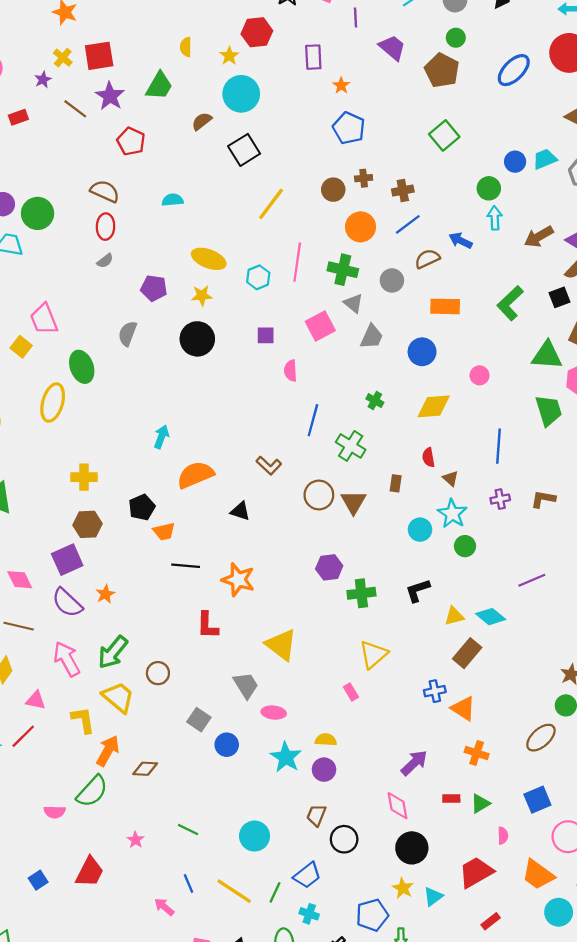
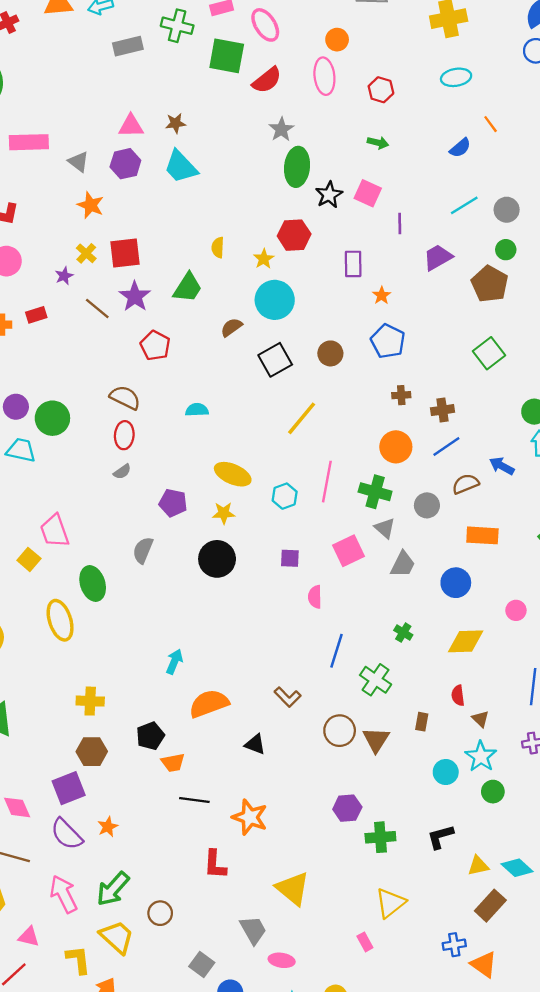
purple trapezoid: (392, 48) -> (438, 257), turned -72
brown circle: (333, 190) -> (330, 353), moved
yellow ellipse: (53, 403) -> (60, 620), turned -36

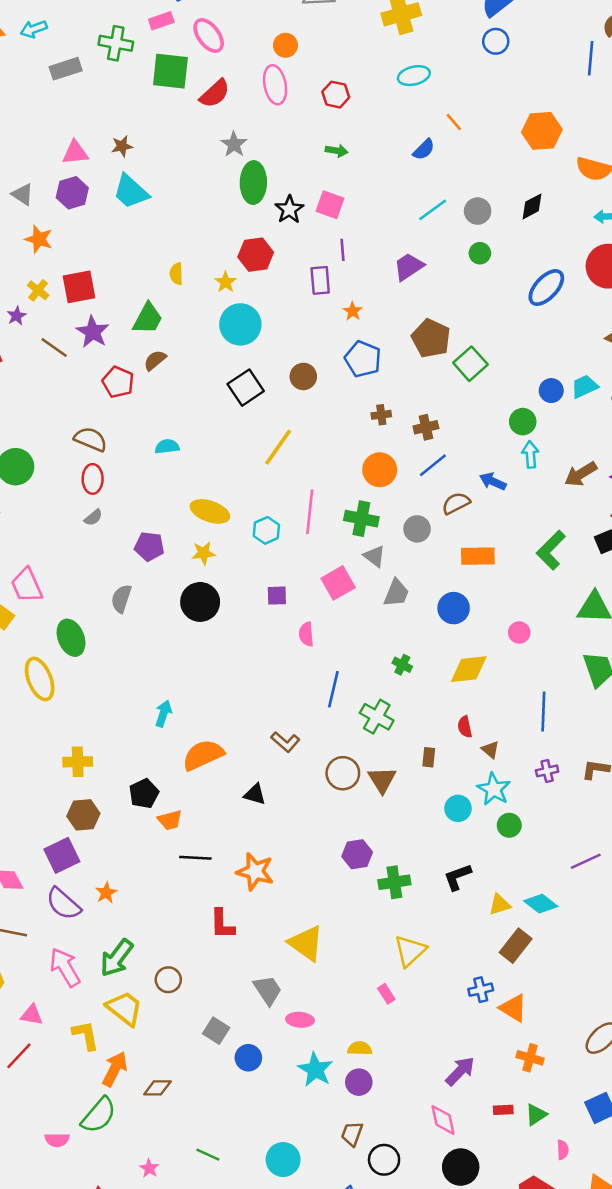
purple line: (400, 224) -> (343, 250), moved
brown pentagon: (490, 284) -> (431, 338), moved
brown semicircle: (231, 327) -> (155, 360), moved

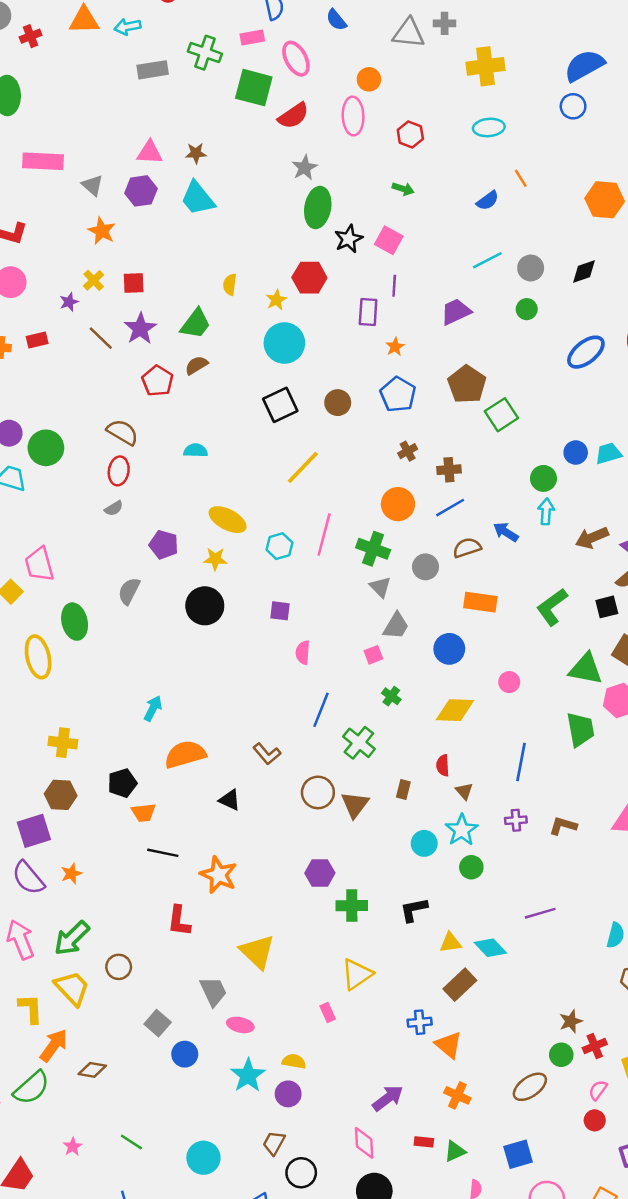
red square: (79, 287) -> (134, 283), size x0.7
brown cross: (381, 415) -> (408, 451), turned -30
pink square: (338, 583) -> (373, 655), moved, size x0.6

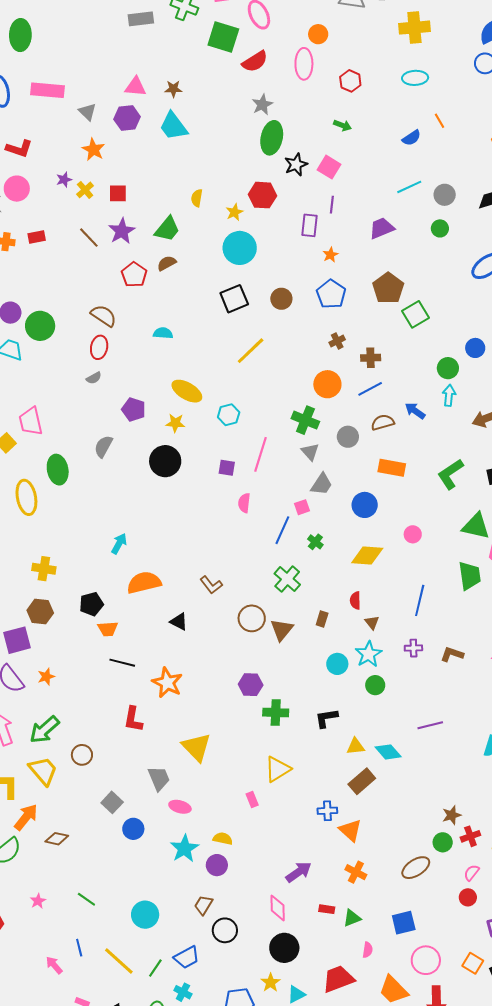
purple star: (69, 302) -> (64, 180), moved
pink line: (324, 535) -> (260, 454), moved
blue line: (321, 710) -> (282, 530), moved

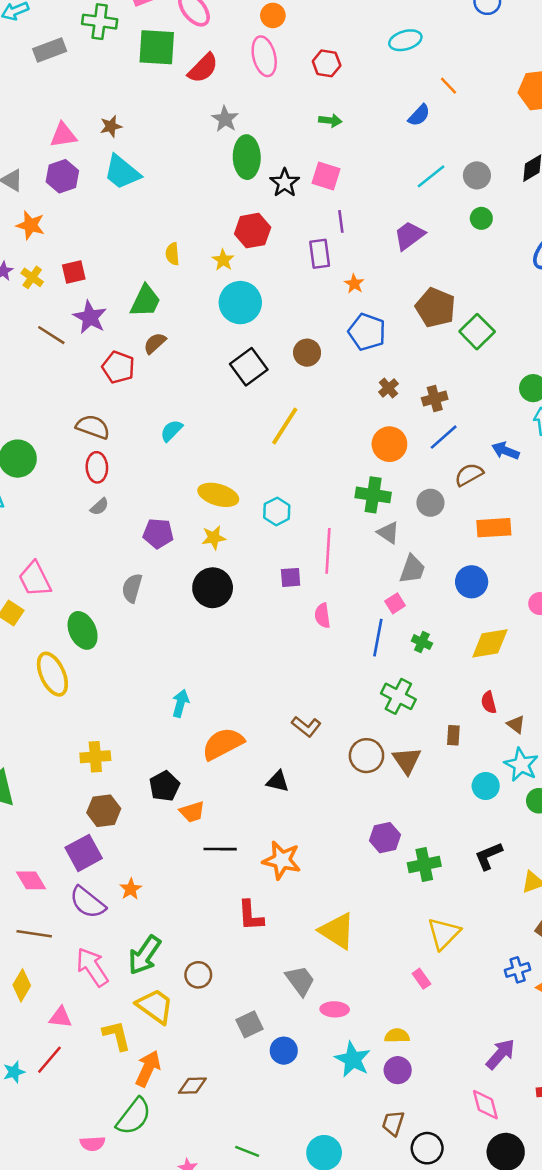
cyan semicircle: (163, 333) -> (171, 431), turned -36
gray square: (112, 802) -> (250, 1024), turned 35

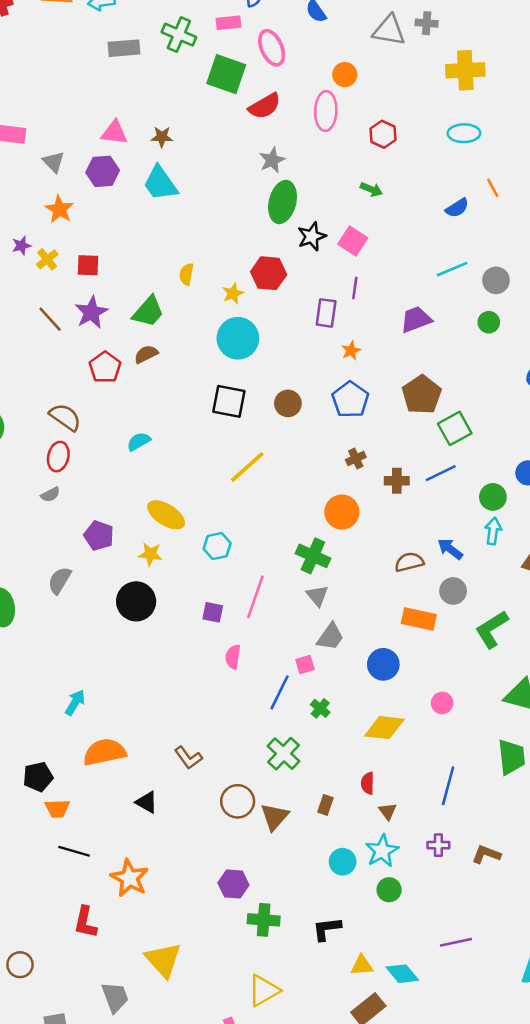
black square: (249, 367) -> (229, 401), turned 32
blue line: (444, 437) -> (441, 473), moved
gray circle: (430, 503) -> (453, 591), moved

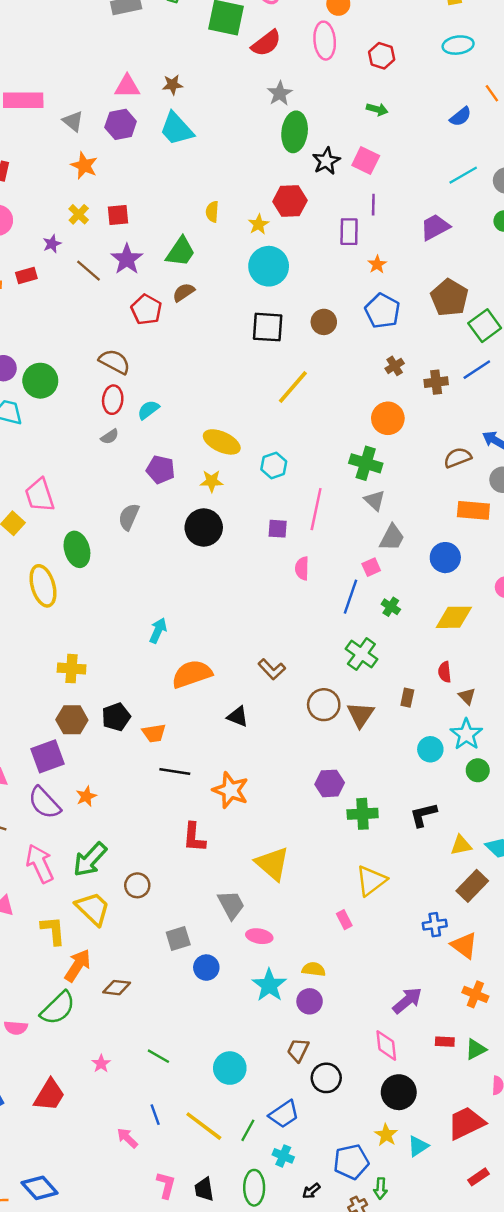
purple star: (21, 246) -> (52, 244), moved
cyan semicircle: (139, 441) -> (148, 410), moved
black pentagon: (38, 777) -> (116, 717), moved

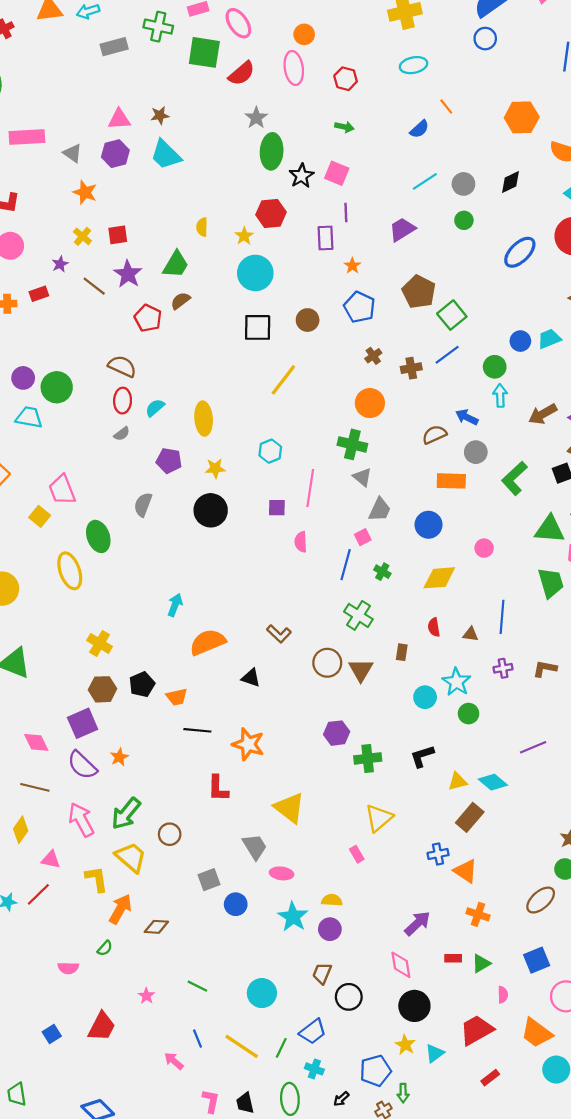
yellow ellipse: (222, 442) -> (204, 419), moved, turned 64
yellow cross: (72, 669) -> (100, 643), turned 30
brown triangle: (467, 696) -> (471, 634), moved, turned -35
green semicircle: (58, 1008) -> (105, 948), size x0.5

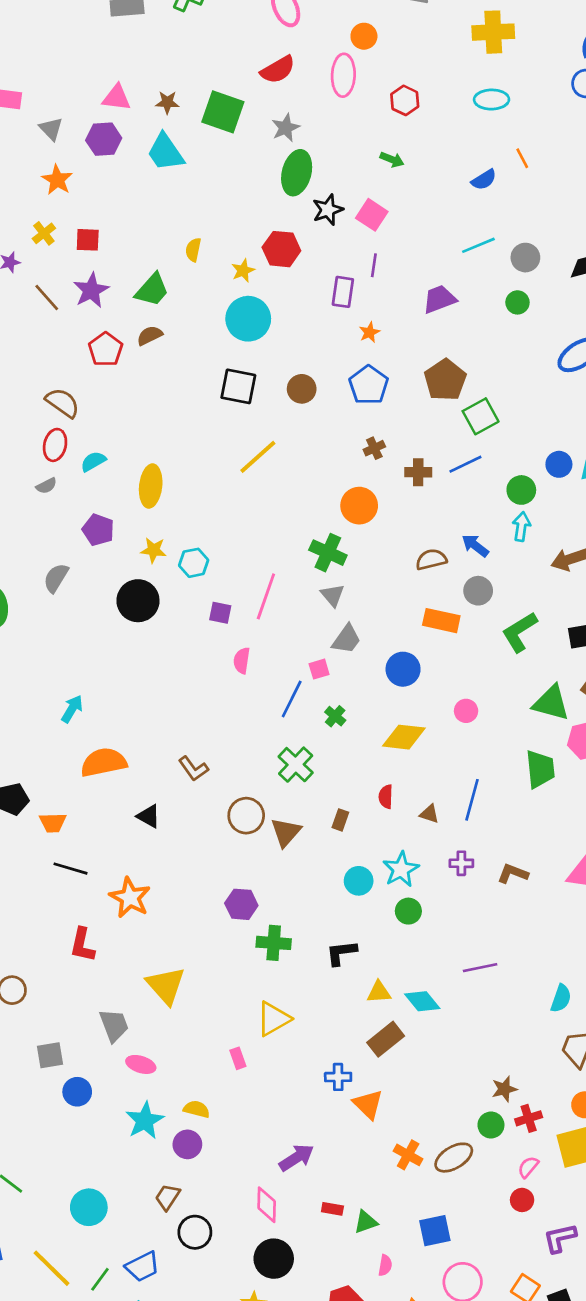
green square: (204, 52) -> (223, 112), moved
cyan hexagon: (270, 451) -> (194, 563), moved
orange cross: (478, 914) -> (408, 1155), moved

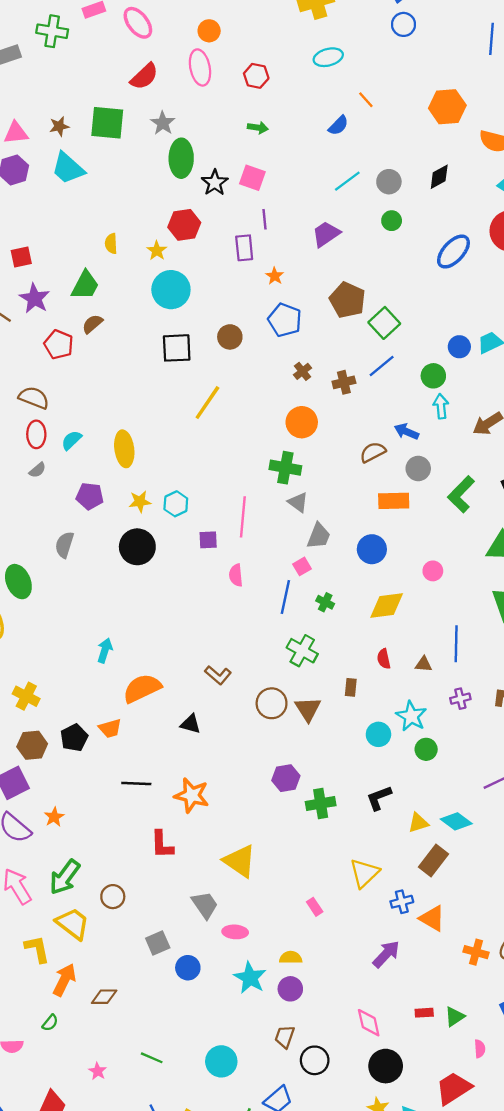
orange trapezoid: (53, 823) -> (110, 728), moved
yellow triangle: (273, 1019) -> (364, 873), moved
purple arrow: (297, 1158) -> (386, 954), moved

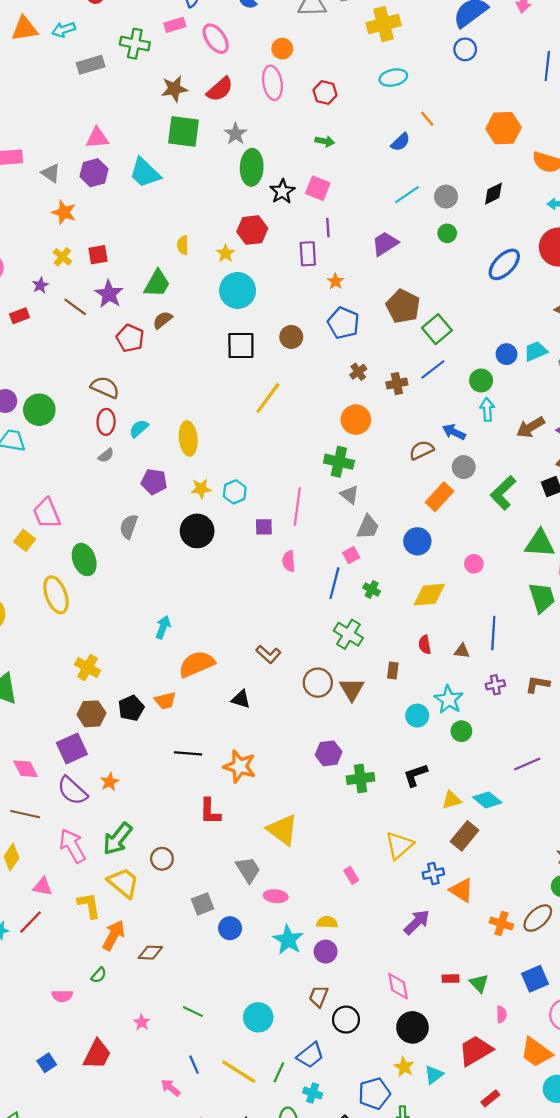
brown star: (59, 126) -> (174, 89), moved, size x1.4
orange rectangle: (394, 501) -> (440, 497), turned -48
green triangle: (455, 1017) -> (479, 983), turned -42

